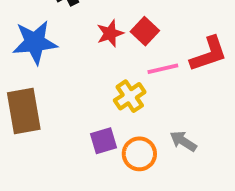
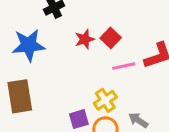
yellow cross: (130, 96) -> (105, 100), moved

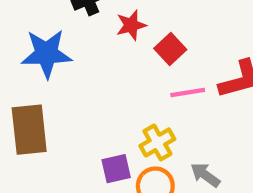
red star: (85, 39) -> (131, 25), moved

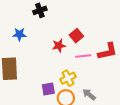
red star: (131, 25) -> (59, 46), moved
blue star: (46, 54) -> (19, 34), size x0.6

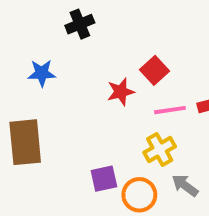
yellow cross: (68, 78) -> (160, 150), moved

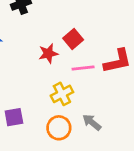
yellow cross: (160, 150) -> (62, 94), moved
purple square: (104, 179) -> (14, 117), moved

